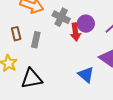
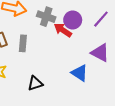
red arrow: (75, 32) -> (63, 30), turned 138
black triangle: (32, 79) -> (35, 83), moved, size x0.7

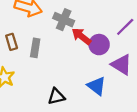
purple circle: (73, 20) -> (99, 45), moved
black triangle: (35, 83) -> (56, 96), moved

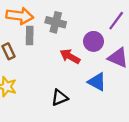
red arrow: (81, 36) -> (70, 56), moved
gray rectangle: (35, 48) -> (30, 35), moved

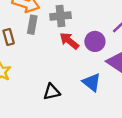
gray cross: (56, 22) -> (61, 16), turned -30
red arrow: (70, 56) -> (69, 41), moved

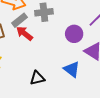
gray rectangle: (32, 25) -> (20, 20), turned 42
red arrow: (69, 41) -> (24, 33), moved

